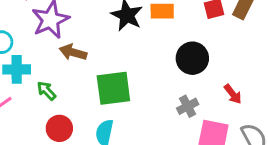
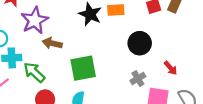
green arrow: (46, 91) -> (34, 72), size x1.5

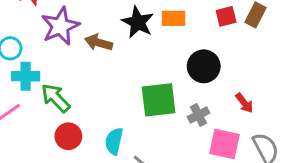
brown arrow: (52, 43) -> (99, 43), moved
green square: (83, 68) -> (159, 100), moved

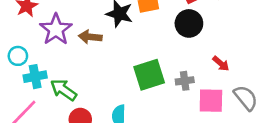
black circle: (204, 66) -> (189, 23), moved
gray cross: (198, 115) -> (185, 81), turned 30

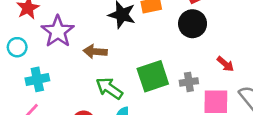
brown arrow: (90, 37) -> (95, 52), moved
cyan circle: (18, 56) -> (17, 47), moved
green arrow: (64, 90) -> (109, 88), moved

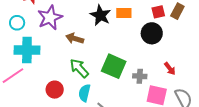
green square: (153, 76) -> (114, 66), turned 30
cyan cross: (37, 79) -> (27, 50), size x1.4

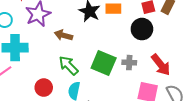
red arrow: (170, 69) -> (161, 65), size x1.6
gray cross: (140, 76) -> (129, 63), moved

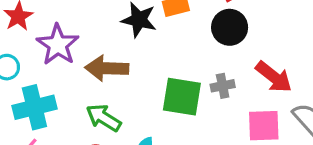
brown arrow: (63, 35) -> (107, 68), size x1.4
green arrow: (69, 65) -> (104, 118), moved

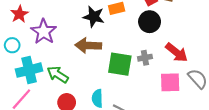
brown arrow: (107, 68) -> (88, 45), moved
green arrow: (104, 118) -> (58, 75), moved

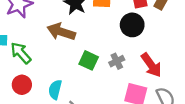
gray cross: (145, 58) -> (117, 61), turned -32
green square: (120, 64) -> (89, 60), size x0.7

